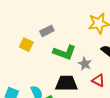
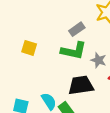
gray rectangle: (47, 31) -> (77, 29), moved

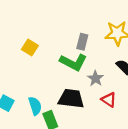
gray rectangle: (77, 29) -> (82, 42), turned -56

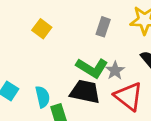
green L-shape: (73, 62) -> (92, 68), moved
red triangle: (109, 100) -> (129, 96), size x1.6

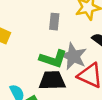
gray star: (115, 70) -> (73, 56), size x1.6

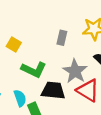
green L-shape: (53, 59) -> (34, 70), moved

